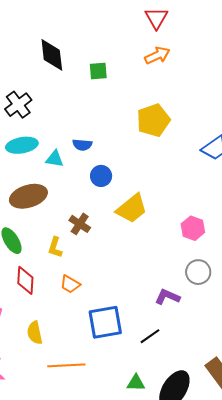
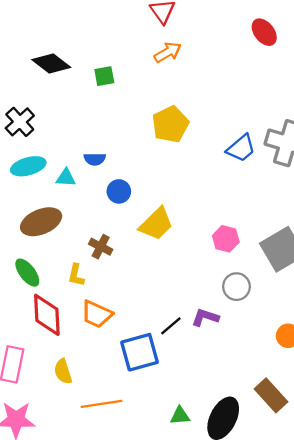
black diamond: (52, 55) -> (51, 63), turned -40
red diamond: (25, 280) -> (47, 315), size x1.4
orange trapezoid: (70, 284) -> (97, 314), size x1.4
black line: (150, 336) -> (171, 326), moved

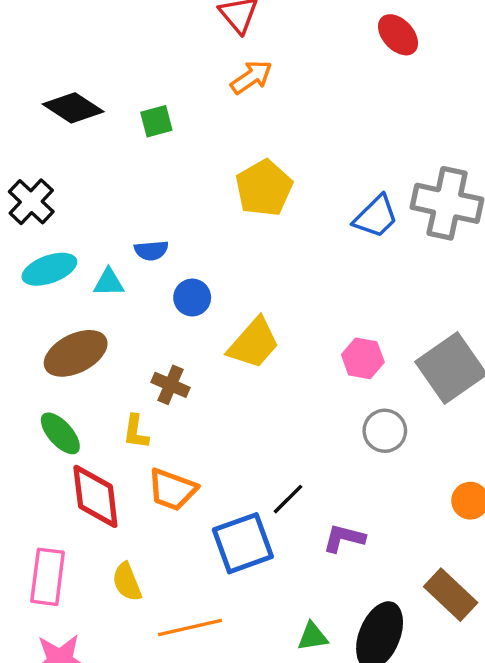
purple L-shape: (205, 317) -> (344, 538), moved

